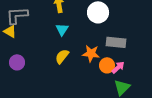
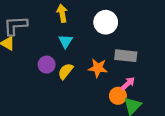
purple circle: (17, 62) -> (47, 65), moved
orange circle: (107, 65) -> (118, 96), moved

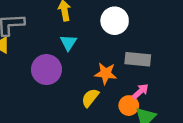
purple circle: (47, 65) -> (46, 70), size x1.5
yellow semicircle: (66, 71) -> (90, 98), moved

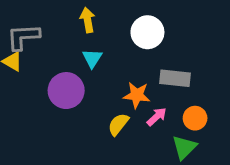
pink arrow: (140, 91) -> (157, 117), moved
orange circle: (129, 106) -> (195, 118), moved

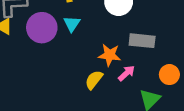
purple circle: (66, 91) -> (42, 28), moved
orange circle: (195, 118) -> (169, 75), moved

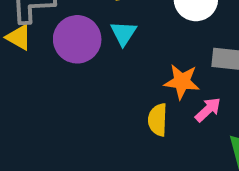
yellow semicircle: (94, 80) -> (158, 120), turned -36

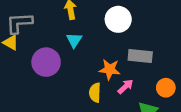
purple circle: (77, 39) -> (46, 62), moved

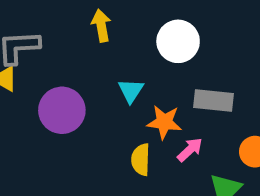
cyan triangle: (74, 40) -> (131, 91), moved

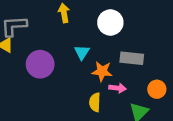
pink arrow: (190, 150) -> (118, 88), turned 49
yellow semicircle: (141, 160) -> (95, 102), moved

